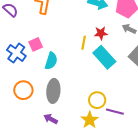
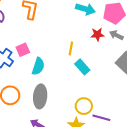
red star: (101, 33) -> (97, 34), moved
cyan rectangle: (104, 57) -> (82, 67), moved, size x0.7

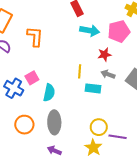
gray arrow: (116, 35) -> (108, 74), moved
cyan rectangle: (82, 67) -> (93, 88), turned -35

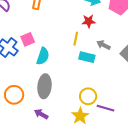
red star: (104, 54) -> (89, 21), moved
orange circle: (24, 125) -> (14, 95), moved

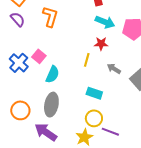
pink square: (28, 39) -> (39, 56), turned -32
cyan rectangle: (87, 57) -> (94, 93), moved
purple arrow: (41, 114) -> (46, 132), size x1.6

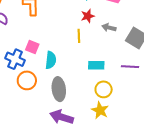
gray arrow: (114, 69) -> (109, 28), moved
orange circle: (20, 110) -> (27, 80), moved
purple line: (110, 132) -> (130, 67), moved

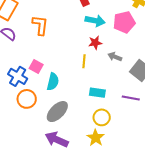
gray ellipse: (59, 89) -> (57, 112), turned 45

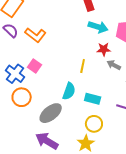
orange L-shape: (40, 25) -> (35, 35), moved, turned 115
red star: (95, 43) -> (104, 49), moved
cyan semicircle: (53, 82) -> (69, 91), moved

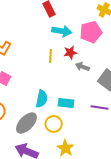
yellow line: (83, 66) -> (51, 56), moved
yellow circle: (94, 124) -> (54, 124), moved

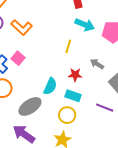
red star: (70, 53) -> (75, 75), moved
yellow circle: (54, 124) -> (67, 115), moved

